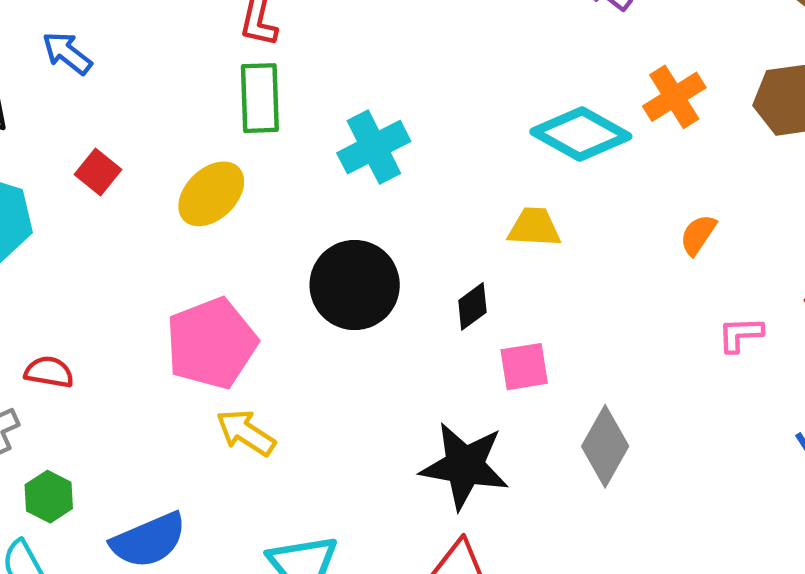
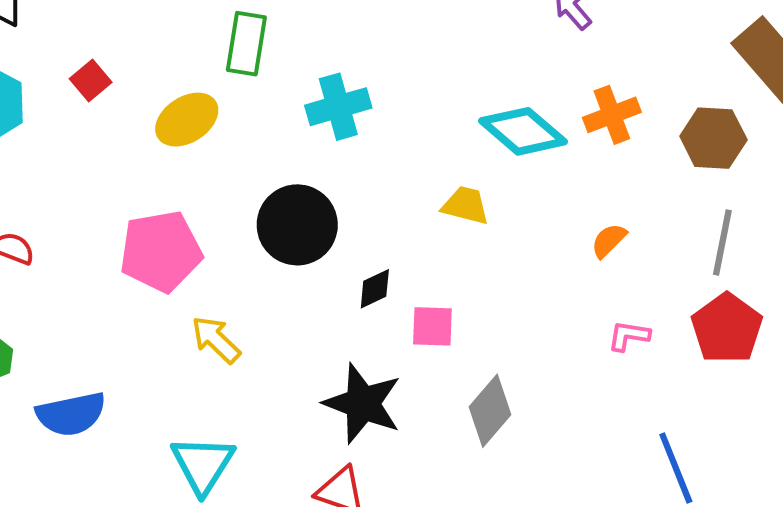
black diamond: (472, 306) -> (375, 289), moved
yellow arrow: (246, 433) -> (216, 340), moved

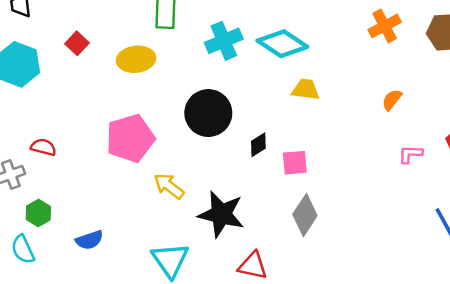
yellow ellipse: (187, 120) -> (136, 59), turned 33
cyan diamond: (523, 131) -> (282, 44), moved
black star: (363, 403) -> (221, 214), moved
gray diamond: (490, 411) -> (305, 215), moved
blue semicircle: (71, 414) -> (89, 240), size x0.7

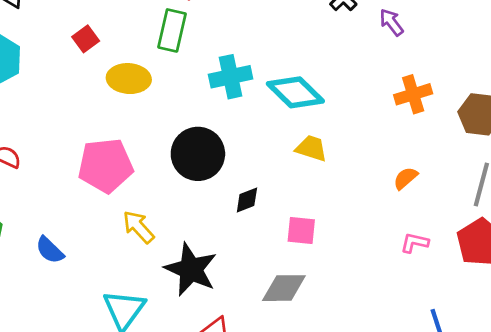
red square: (77, 43) -> (86, 39), moved
pink square: (295, 163) -> (301, 230), moved
gray diamond: (305, 215) -> (284, 288), turned 45
blue semicircle: (89, 240) -> (50, 250), moved, turned 52

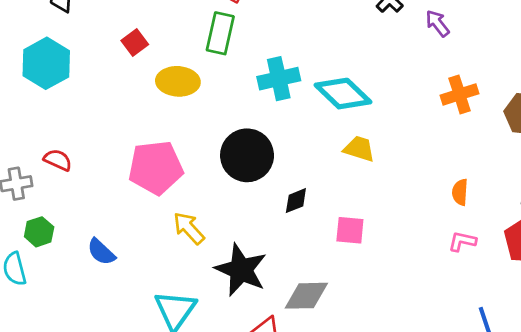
orange semicircle: (405, 178) -> (460, 192), moved, turned -45
gray diamond: (284, 288) -> (306, 296), moved

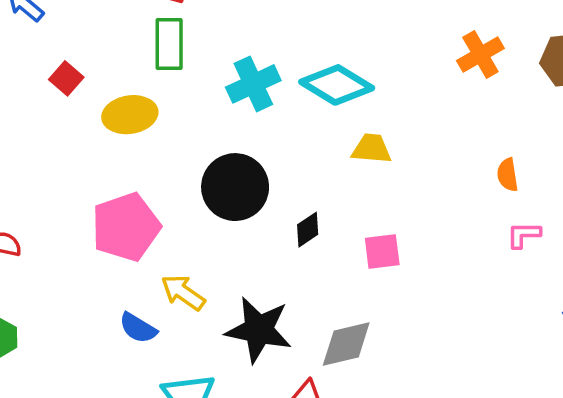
blue semicircle: (101, 252) -> (138, 328), moved

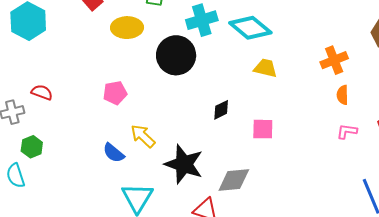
orange cross: (480, 54) -> (334, 60), moved
black circle: (235, 187) -> (176, 55), moved
pink pentagon: (126, 227) -> (115, 93), size x0.6

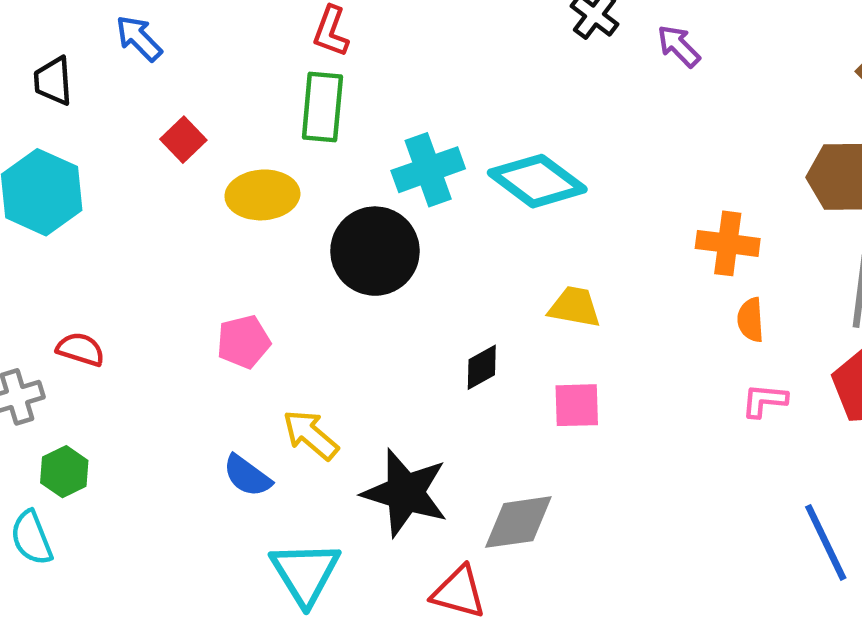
orange cross: (334, 60) -> (728, 243), turned 32
yellow trapezoid: (265, 68) -> (575, 307), moved

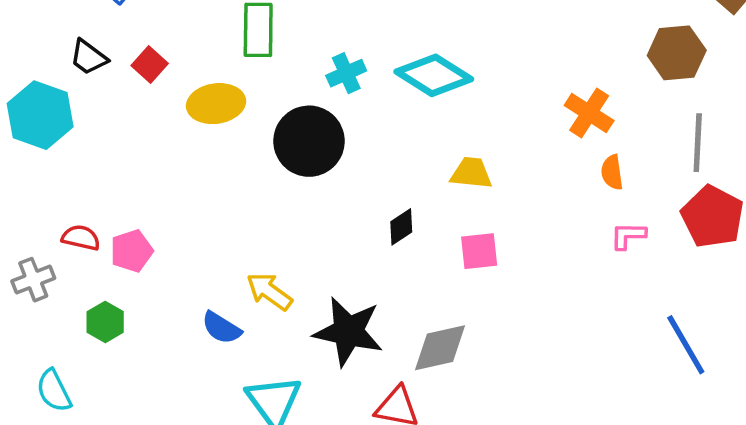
black trapezoid: (53, 81) -> (89, 57), moved, turned -45
cyan cross: (428, 170) -> (346, 73), size x0.7
orange cross: (728, 243) -> (589, 113), turned 30
pink pentagon: (244, 342) -> (132, 251), moved
green hexagon: (64, 472) -> (105, 322), moved

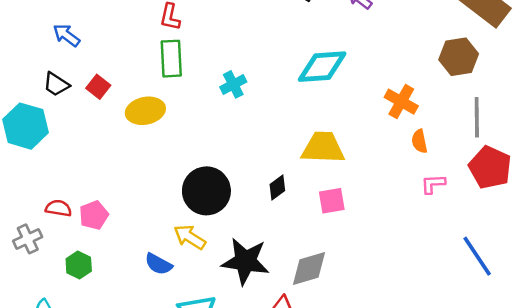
cyan diamond: (434, 75) -> (322, 67), moved, turned -33
black circle: (309, 141) -> (206, 191), moved
yellow trapezoid: (471, 173) -> (323, 148), size x1.5

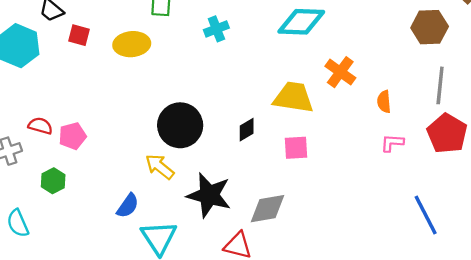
red square: (98, 87) -> (79, 35), moved, turned -30
orange cross: (401, 102) -> (340, 72), moved
blue semicircle: (158, 264) -> (128, 206), moved, turned -90

